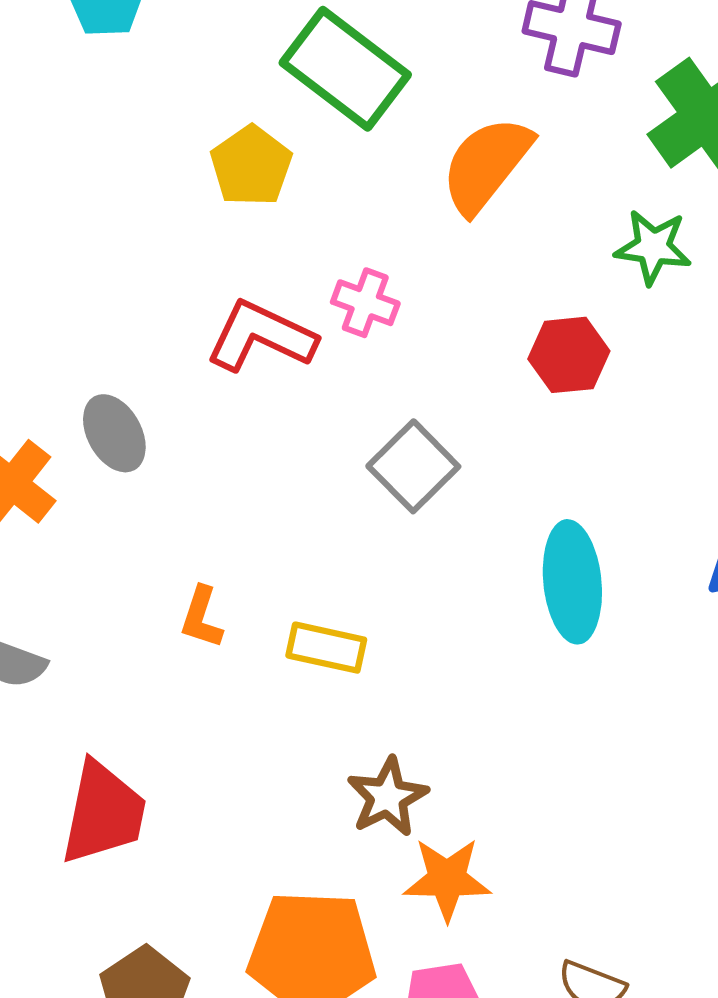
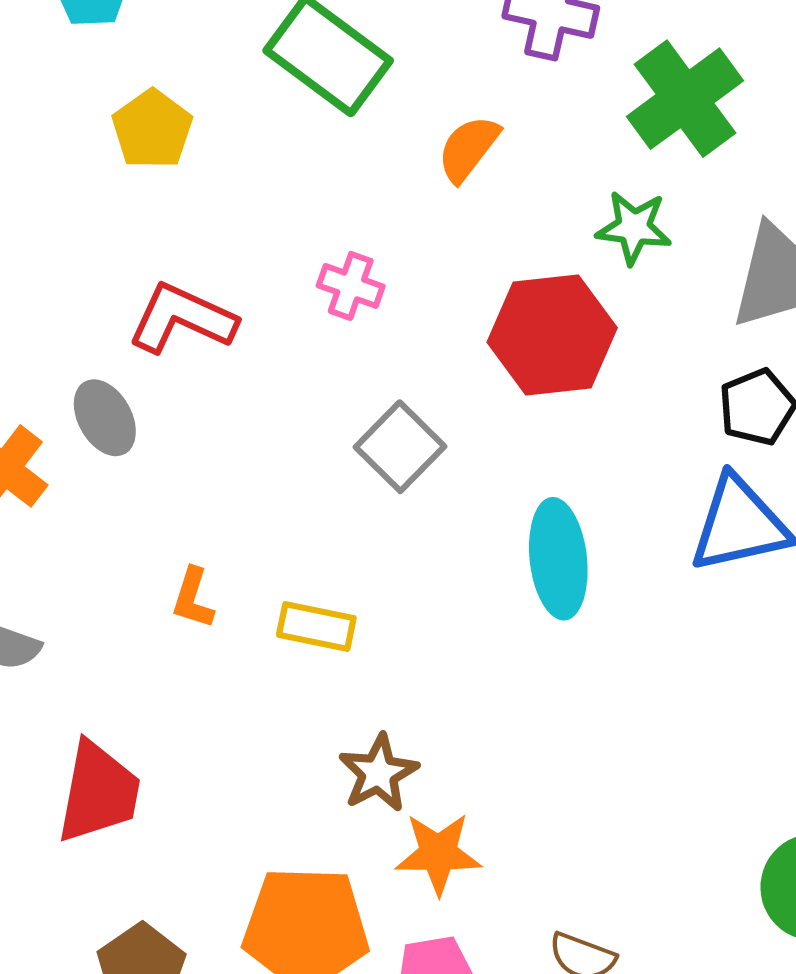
orange semicircle: (486, 165) -> (468, 148), size x0.7
yellow pentagon: (251, 166) -> (152, 129), moved
red L-shape: (261, 336) -> (182, 318), moved
red hexagon: (569, 355) -> (552, 335), size x1.6

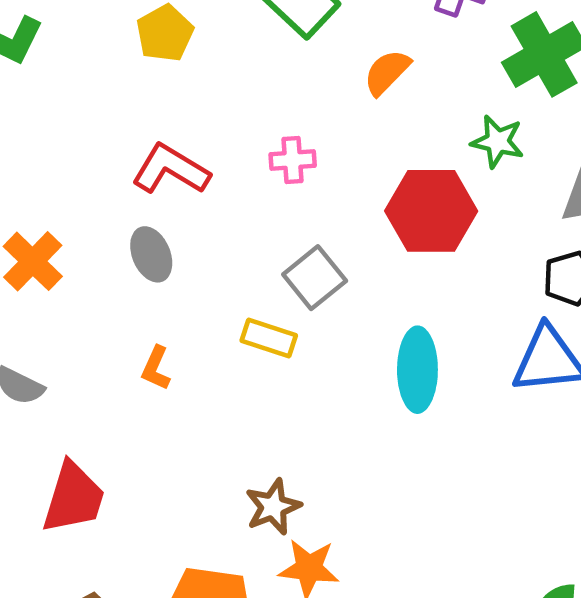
pink cross: (351, 286) -> (293, 160), turned -30
gray ellipse: (105, 418) -> (151, 254), moved
yellow rectangle: (316, 627) -> (269, 338), moved

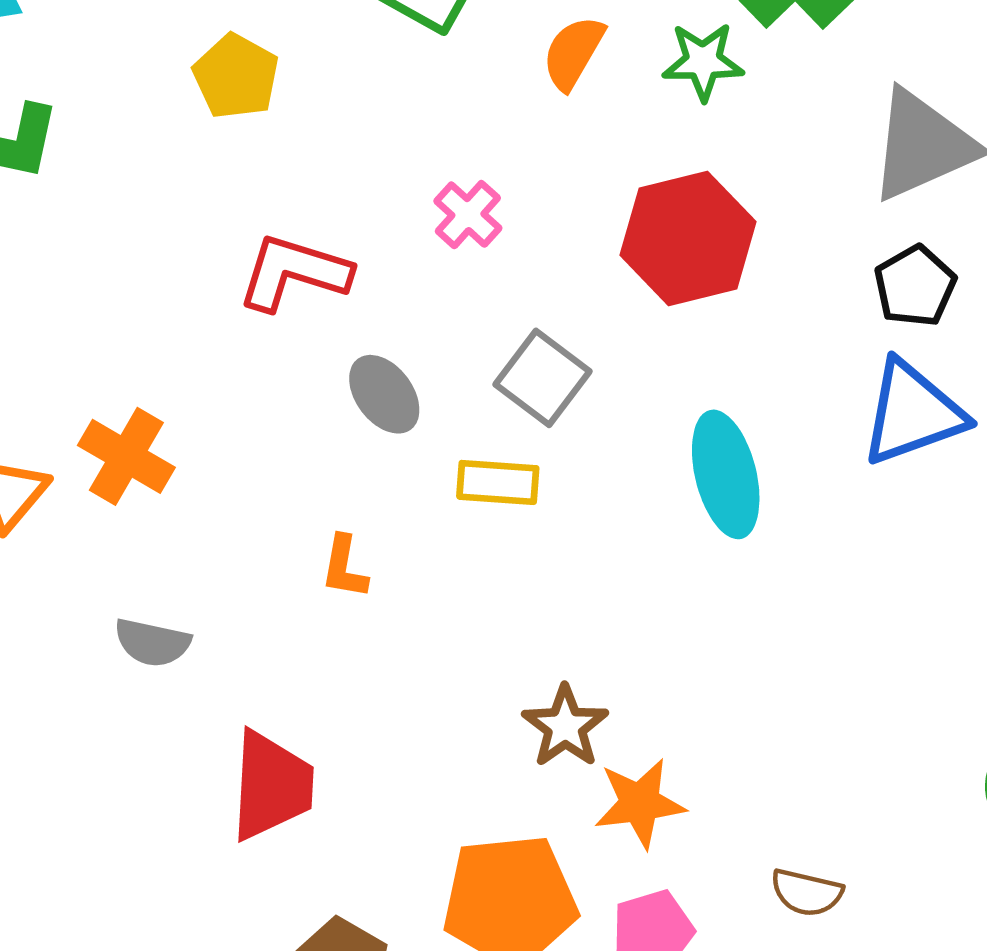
green star: (498, 142) -> (703, 61), moved
pink cross: (293, 160) -> (468, 215), turned -30
gray ellipse: (151, 254) -> (384, 394), moved

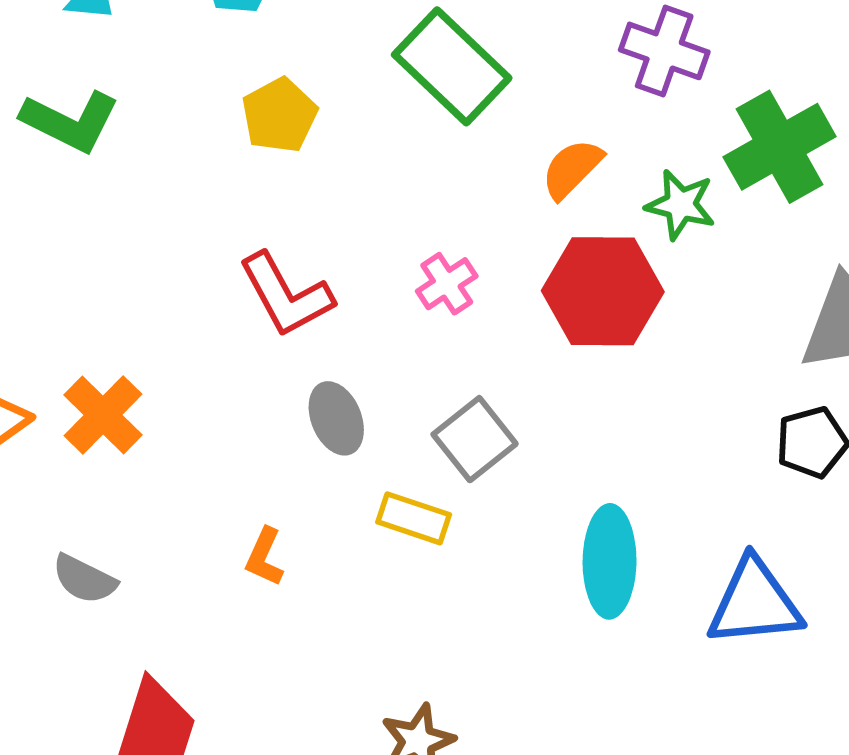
red hexagon: (688, 238) -> (603, 291), moved
red L-shape: (294, 273) -> (286, 295), turned -150
blue triangle: (913, 413) -> (755, 603), moved

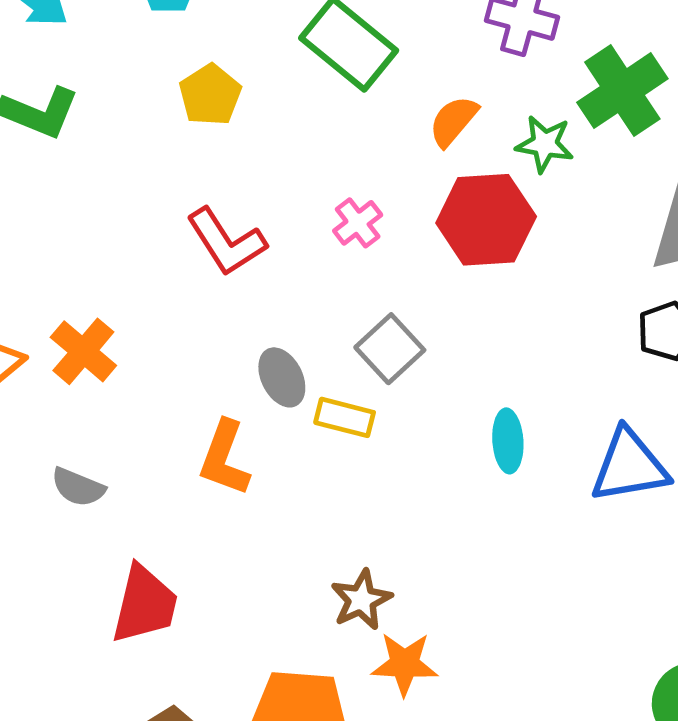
gray ellipse: (336, 418) -> (282, 377), moved
orange L-shape: (264, 557) -> (224, 458), size x1.6
cyan ellipse: (610, 561) -> (508, 441), size x0.7

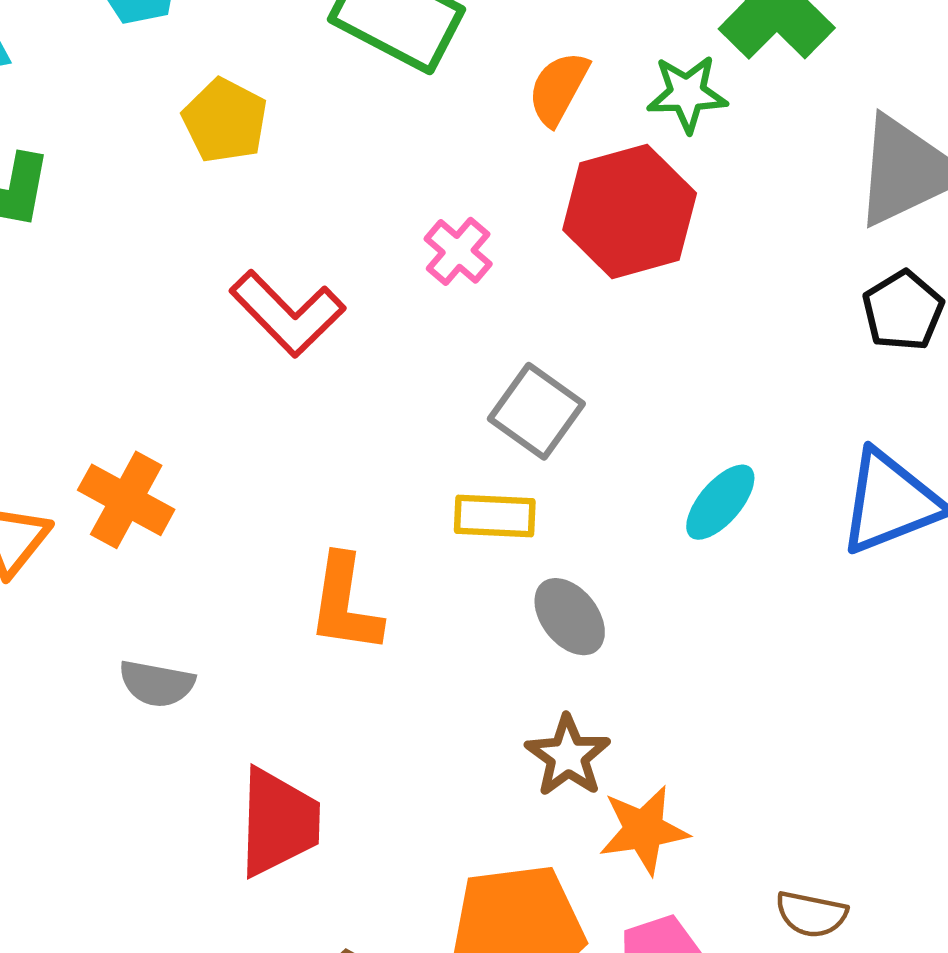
gray ellipse: (282, 377) -> (570, 617), moved
cyan ellipse: (508, 441) -> (720, 502), turned 56

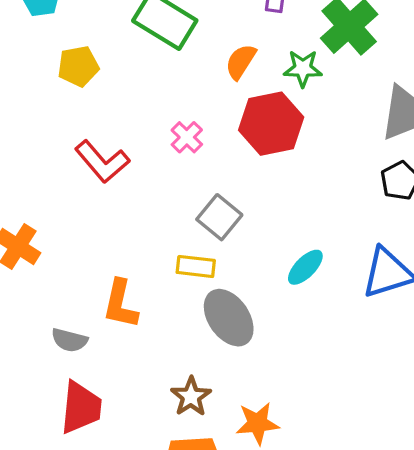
yellow pentagon: (225, 121) -> (78, 66), turned 30
gray ellipse: (570, 617) -> (229, 318), size x1.5
gray semicircle: (157, 684) -> (69, 340), moved
brown star: (568, 756) -> (191, 397), moved

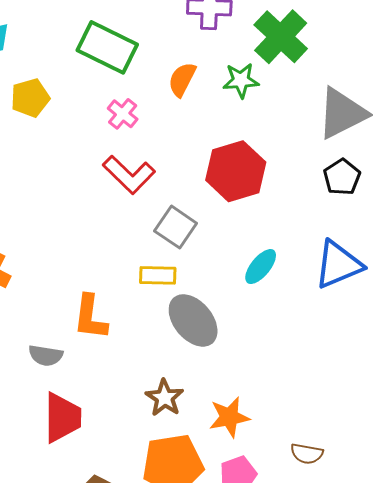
red hexagon: (271, 124) -> (236, 171), moved
pink cross: (187, 137) -> (123, 114), moved
red L-shape: (102, 162) -> (129, 175), moved

